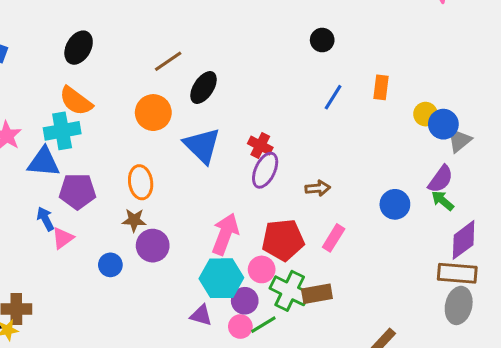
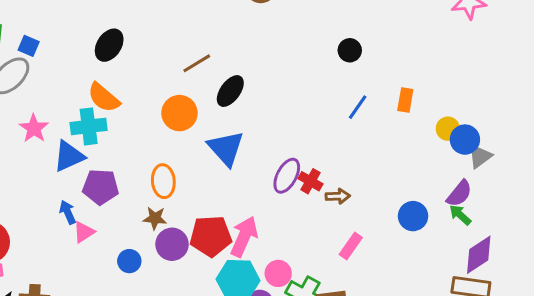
red cross: (260, 145) -> (310, 181), moved
blue triangle: (44, 162) -> (69, 156), turned -32
red pentagon: (283, 240) -> (211, 236), moved

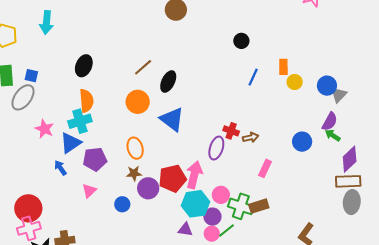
orange semicircle: (104, 98) -> (86, 101), turned -125
yellow circle: (448, 129) -> (295, 82), moved
purple ellipse: (287, 176) -> (216, 148), moved
blue arrow: (68, 212) -> (60, 168), moved

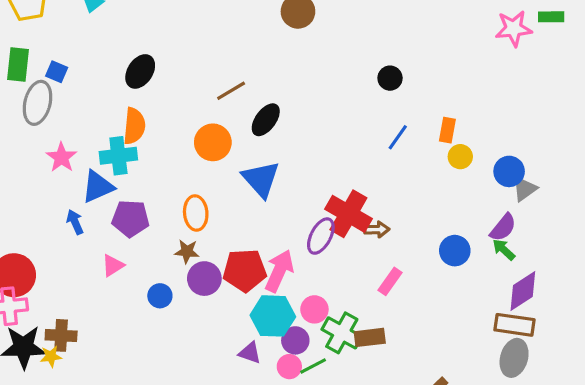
gray ellipse: (23, 97) -> (37, 103), turned -32
red cross: (231, 131) -> (348, 214), size x1.8

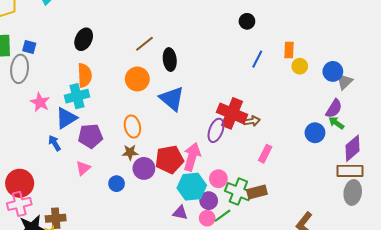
black ellipse: (266, 120) -> (170, 60), turned -35
blue circle: (455, 251) -> (315, 133), moved

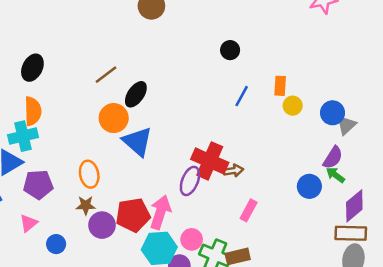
black ellipse: (170, 60) -> (136, 94), turned 40
orange circle: (137, 79) -> (114, 118), moved
blue circle: (117, 184) -> (56, 244), moved

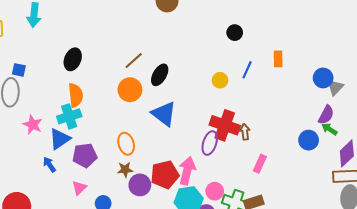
yellow circle: (293, 106) -> (220, 80), moved
orange circle: (114, 118) -> (130, 90), moved
brown arrow: (233, 171) -> (245, 132), turned -84

